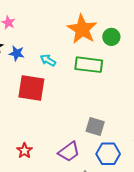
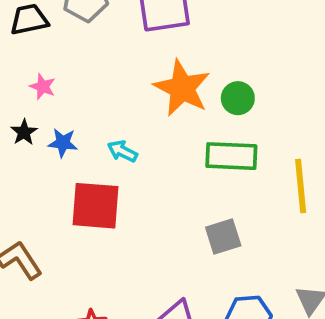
green rectangle: (89, 65) -> (231, 156), moved
gray square: (95, 126) -> (223, 236), moved, turned -30

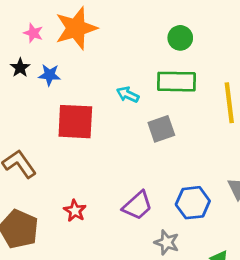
orange star: (182, 88) -> (76, 28), moved, turned 30
cyan arrow: (122, 151) -> (128, 95), moved
gray square: (223, 236) -> (161, 129), moved

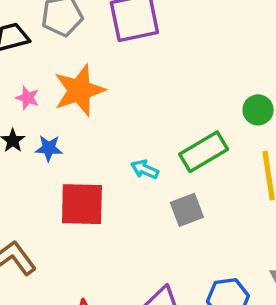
green circle: (180, 38) -> (258, 110), moved
green rectangle: (177, 82) -> (204, 152), turned -30

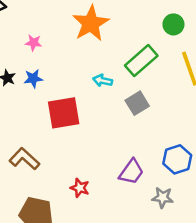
orange star: (79, 90) -> (91, 23), moved
pink star: (27, 98) -> (34, 43), moved

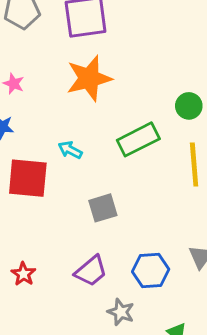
cyan arrow: (103, 81) -> (70, 150), moved
gray square: (137, 103) -> (103, 208), moved

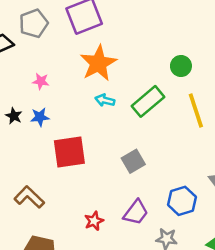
cyan arrow: (70, 150) -> (105, 100), moved
red star: (23, 274) -> (94, 221), moved, turned 30

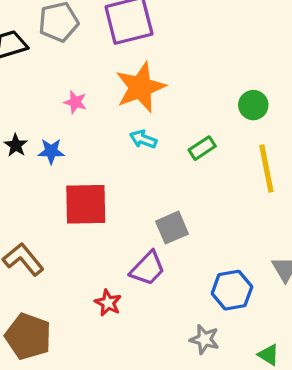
pink star: (41, 81) -> (75, 102), moved
green rectangle: (148, 101) -> (202, 148), size x0.6
purple trapezoid: (136, 212) -> (148, 268), moved
red star: (94, 221) -> (108, 303), turned -30

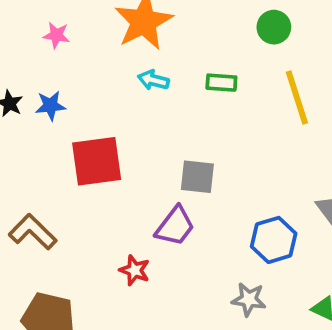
pink star: (75, 102) -> (56, 35), moved
green rectangle: (202, 148) -> (221, 83), turned 44
gray square: (172, 228) -> (197, 177), turned 36

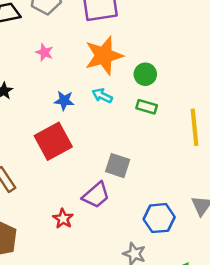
green circle: (274, 27) -> (145, 74), moved
blue star: (50, 106) -> (64, 101), moved
red square: (97, 161) -> (53, 141), turned -33

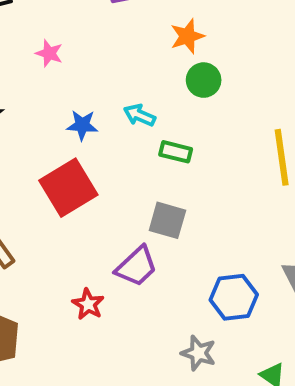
orange star: (104, 56) -> (187, 36), moved, size x0.6
green rectangle: (147, 107) -> (176, 152), moved

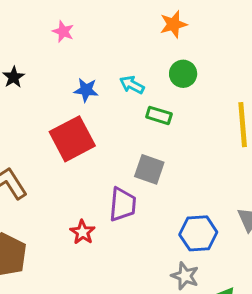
green circle: (204, 80) -> (183, 74), moved
purple trapezoid: (136, 267) -> (123, 205), turned -45
gray star: (198, 353) -> (185, 276), moved

